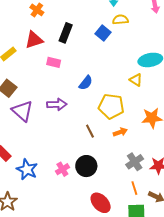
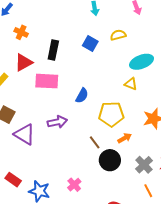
yellow semicircle: (120, 20) -> (118, 35), moved
pink rectangle: (54, 62) -> (47, 81), size x1.6
black circle: (86, 166) -> (110, 160), moved

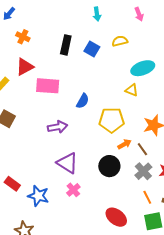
black rectangle: (53, 50) -> (66, 45), moved
purple triangle: (25, 134) -> (67, 163), moved
brown line: (95, 142) -> (142, 149), moved

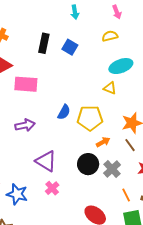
yellow semicircle: (120, 41) -> (110, 36), moved
blue semicircle: (83, 101) -> (64, 112), moved
purple arrow: (58, 127) -> (25, 125), moved
brown line: (142, 149) -> (130, 145), moved
gray cross: (143, 171) -> (112, 169), moved

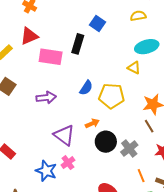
black rectangle: (44, 43) -> (78, 44), moved
orange arrow: (103, 142) -> (92, 123), moved
blue star: (17, 194) -> (46, 171), moved

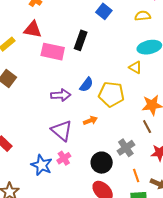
blue square: (97, 24) -> (104, 11), moved
red triangle: (29, 36) -> (33, 29), turned 30
purple arrow: (46, 98) -> (61, 95), moved
black circle: (106, 142) -> (102, 163), moved

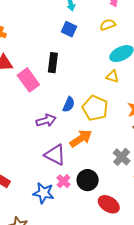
pink rectangle: (53, 52) -> (28, 80), turned 55
yellow pentagon: (111, 94) -> (95, 108), turned 30
orange arrow: (90, 121) -> (81, 138), size x1.6
black circle: (102, 163) -> (88, 180), moved

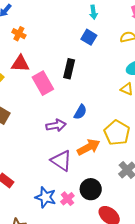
yellow pentagon: (95, 108) -> (117, 133), moved
pink cross: (64, 181) -> (67, 199), moved

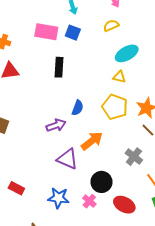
pink rectangle: (43, 83) -> (46, 32), moved, turned -40
yellow pentagon: (117, 133) -> (115, 107), moved
pink cross: (67, 199) -> (89, 201), moved

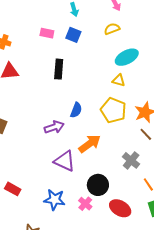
pink rectangle: (46, 32) -> (47, 33), size x0.6

